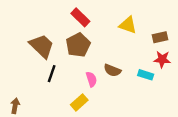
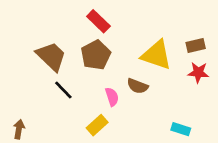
yellow triangle: (128, 25) -> (156, 55), moved, size x1.4
black line: (52, 74) -> (63, 90), turned -63
cyan rectangle: (146, 75) -> (181, 129), moved

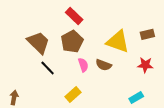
red star: (198, 73) -> (145, 65), moved
pink semicircle: (112, 97) -> (83, 65), moved
cyan rectangle: (181, 129) -> (136, 98), turned -48

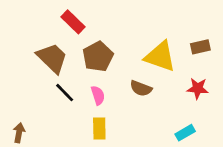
red rectangle: (74, 16) -> (73, 22), moved
pink semicircle: (83, 65) -> (98, 95), moved
yellow rectangle: (73, 94) -> (99, 129), turned -49

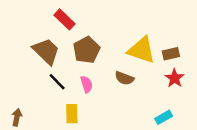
brown rectangle: (200, 47) -> (171, 54), moved
red star: (198, 88) -> (175, 78), turned 30
yellow rectangle: (99, 129) -> (72, 114), moved

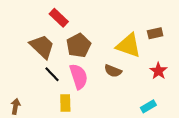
brown rectangle: (171, 54) -> (155, 33), moved
pink semicircle: (87, 84) -> (79, 76), size x1.6

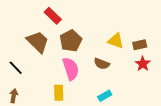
brown rectangle: (155, 33) -> (140, 45), moved
yellow triangle: (128, 45) -> (116, 41), size x0.7
black line: (52, 74) -> (16, 68), moved
cyan rectangle: (148, 106) -> (105, 96), moved

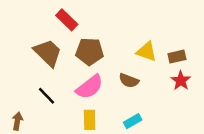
brown pentagon: (71, 41) -> (90, 51), turned 30
black line: (16, 68) -> (47, 96), moved
pink semicircle: (71, 69) -> (90, 87), turned 70
yellow rectangle: (59, 93) -> (90, 120), moved

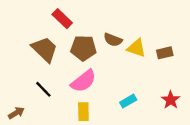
brown semicircle: (129, 81) -> (113, 40), moved
red star: (181, 81) -> (171, 100), moved
brown arrow: (17, 121) -> (16, 113), turned 49
cyan rectangle: (133, 121) -> (128, 101), moved

